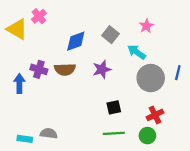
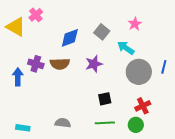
gray semicircle: (49, 133) -> (63, 123), moved

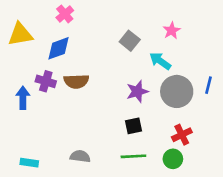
pink cross: (36, 15) -> (65, 14), moved
yellow triangle: (16, 27) -> (20, 34), turned -40
blue diamond: (70, 38) -> (58, 48), moved
purple star: (94, 64) -> (137, 91), moved

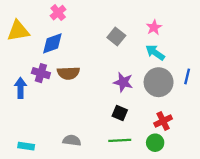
cyan arrow: (160, 61) -> (155, 53), moved
purple star: (137, 91) -> (123, 82), turned 30
black square: (133, 126) -> (120, 113), turned 35

